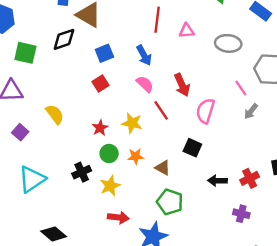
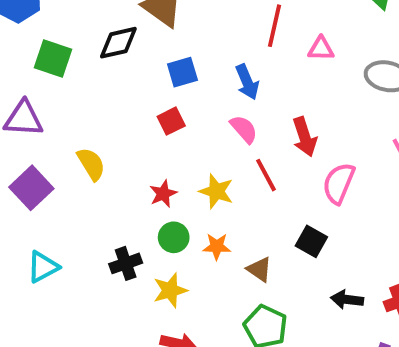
purple square: (20, 132) -> (31, 188), size x1.5
cyan triangle: (32, 179) -> (43, 267), size x0.7

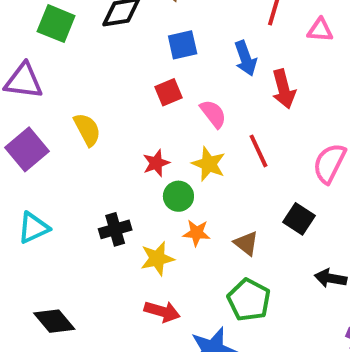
pink semicircle: (244, 129) -> (213, 114), moved
red arrow: (305, 137) -> (284, 89), moved
green circle: (174, 237) -> (178, 196), moved
orange star: (217, 246) -> (197, 233), moved

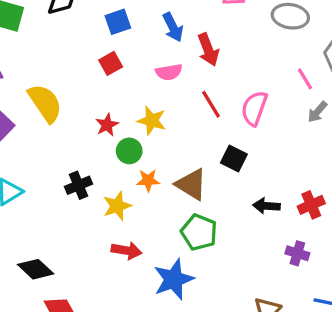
pink semicircle: (213, 114) -> (169, 72), moved, turned 125
yellow semicircle: (87, 130) -> (45, 103), size x1.4
red line: (258, 151) -> (211, 104), moved
brown triangle: (246, 243) -> (191, 184), size x1.5

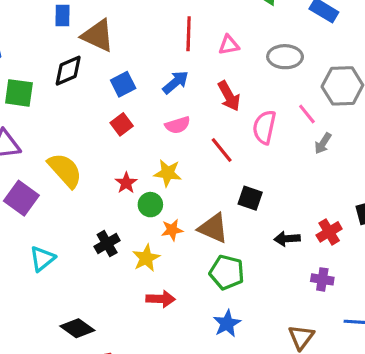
blue arrow: (173, 27) -> (176, 82), turned -96
red arrow: (208, 50) -> (229, 96), moved
pink semicircle: (254, 108) -> (264, 127), moved
blue star: (174, 279) -> (227, 323), moved, size x0.7

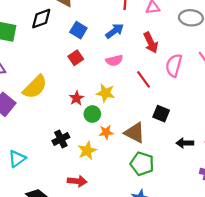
blue square: (123, 84) -> (78, 30), turned -35
yellow semicircle: (65, 170) -> (35, 87), turned 84
cyan triangle: (42, 259) -> (17, 159), moved
red arrow: (161, 299) -> (77, 181), moved

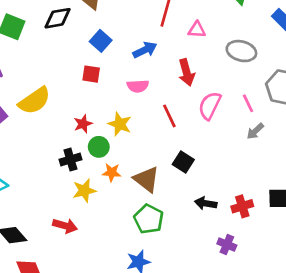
red square: (76, 58) -> (91, 74), turned 32
black cross: (61, 139) -> (70, 160), moved

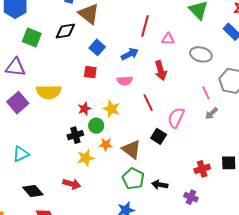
yellow semicircle: (34, 101) -> (49, 92), turned 35
pink semicircle: (210, 106) -> (176, 118), moved
black arrow: (206, 203) -> (160, 185), moved

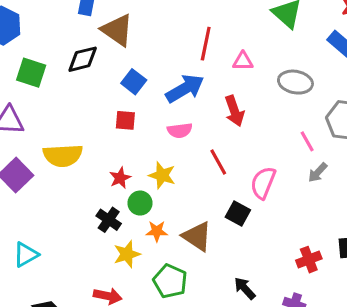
blue arrow: (130, 54) -> (185, 88), size x1.4
black cross: (75, 135) -> (109, 220), turned -35
green pentagon: (133, 179) -> (170, 281), moved
black arrow: (160, 185) -> (245, 288), turned 42

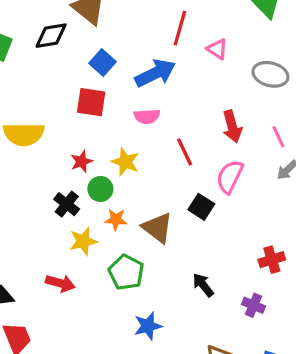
pink triangle: (243, 61) -> (217, 49), turned 30
red arrow: (234, 111) -> (232, 126), moved
red square: (125, 120) -> (91, 102), size x1.4

